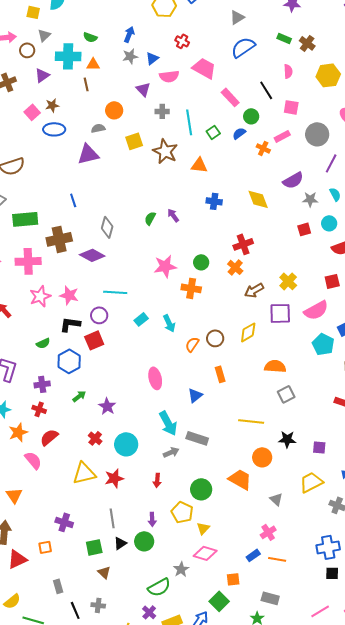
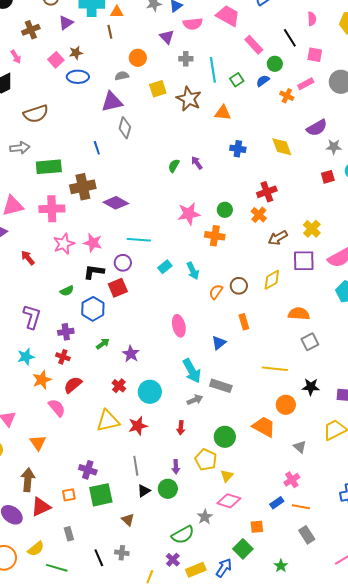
gray diamond: (107, 227) -> (125, 128), moved
green square: (94, 547) -> (101, 495), moved, size x1.4
gray rectangle: (58, 586) -> (69, 534), moved
gray rectangle: (270, 598) -> (307, 535), moved, turned 42

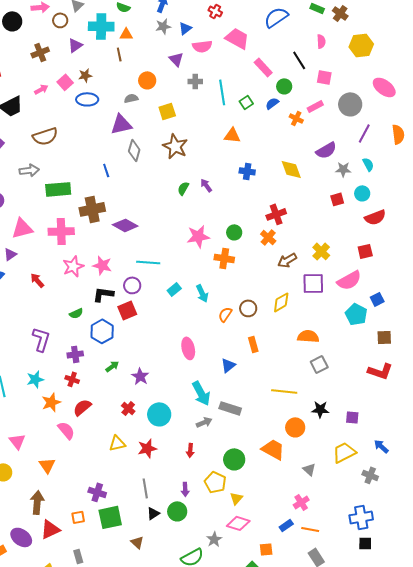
pink arrow: (16, 57) -> (41, 89), moved, turned -88
brown star: (189, 99) -> (175, 146), moved
yellow triangle: (108, 421) -> (117, 443), size x0.7

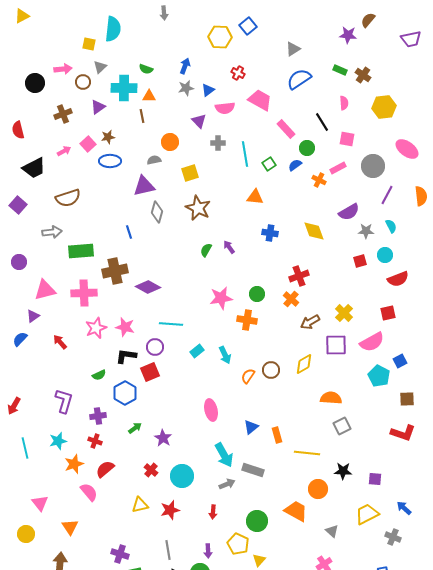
orange rectangle: (253, 344) -> (277, 435), moved

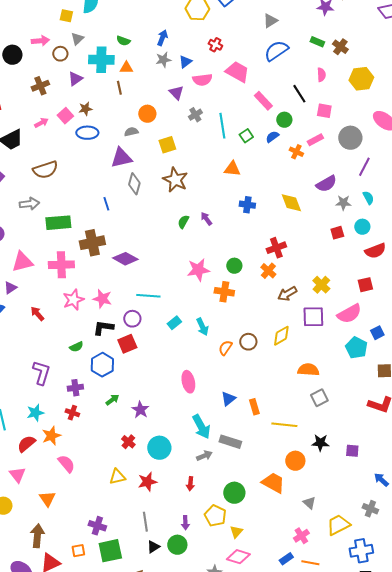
gray cross: (218, 143) -> (195, 115), turned -32
red semicircle: (105, 469) -> (26, 444), moved
yellow trapezoid: (367, 514) -> (338, 525), moved

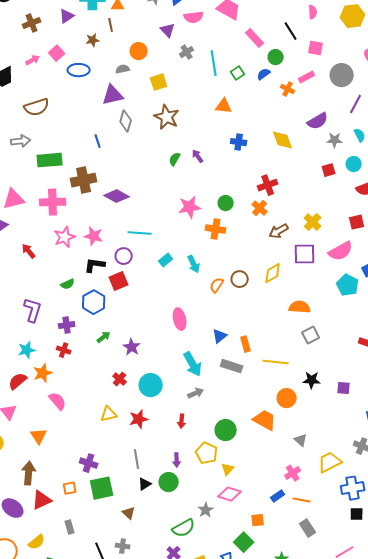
brown star: (85, 109) -> (93, 40), moved
gray rectangle: (230, 442) -> (232, 366), moved

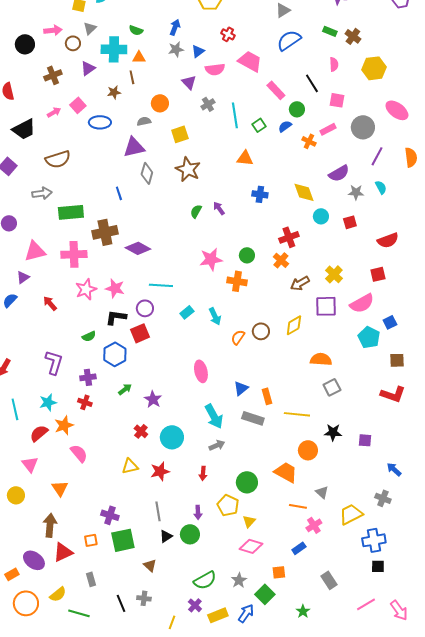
cyan circle: (354, 164) -> (321, 216), moved
orange line: (302, 500) -> (298, 506), moved
gray star: (206, 510) -> (239, 580), moved

